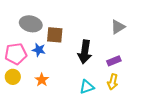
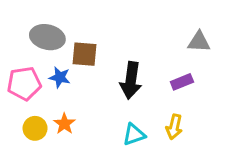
gray triangle: (118, 27) -> (199, 42), moved, turned 35
purple rectangle: (114, 61) -> (182, 82), moved
yellow circle: (13, 77) -> (35, 128), moved

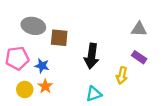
blue star: (60, 77) -> (42, 66), moved
purple rectangle: (182, 82) -> (139, 57), moved, turned 56
yellow arrow: (174, 127) -> (122, 75), moved

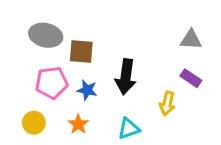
pink pentagon: (17, 58) -> (52, 83), moved
blue star: (42, 66) -> (87, 90), moved
orange star: (45, 86) -> (78, 124), moved

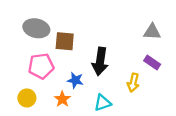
blue star: (87, 90) -> (75, 80), moved

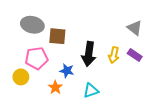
gray triangle: (152, 32) -> (135, 28), turned 35
yellow arrow: (133, 83) -> (114, 55), moved
yellow circle: (27, 98) -> (21, 77), moved

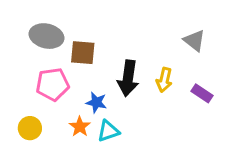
purple rectangle: (135, 55) -> (202, 93), moved
yellow circle: (21, 77) -> (30, 128), moved
cyan triangle: (91, 91) -> (108, 131), moved

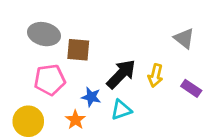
black arrow: (128, 78) -> (121, 74), turned -144
yellow circle: (30, 128) -> (28, 121), size x1.4
cyan triangle: (108, 131) -> (121, 110), moved

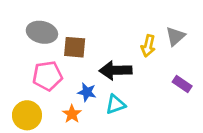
gray triangle: (184, 38) -> (175, 36), turned 40
black arrow: (121, 74) -> (115, 70), turned -136
yellow arrow: (155, 76) -> (148, 46), moved

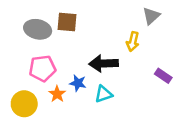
gray triangle: (175, 36) -> (151, 16), moved
brown square: (75, 47) -> (67, 22), moved
orange star: (72, 114) -> (57, 94), moved

